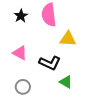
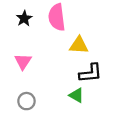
pink triangle: (20, 53) -> (23, 62), turned 35
black L-shape: (50, 63) -> (91, 73), moved, turned -30

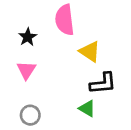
black star: (24, 18) -> (28, 37), moved
yellow triangle: (79, 45) -> (90, 52), turned 30

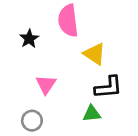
pink triangle: (26, 70) -> (46, 84), moved
green triangle: (87, 108) -> (92, 114), turned -36

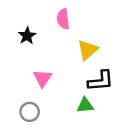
pink semicircle: (68, 21) -> (63, 19), size x0.7
yellow triangle: (95, 54) -> (88, 50), turned 45

